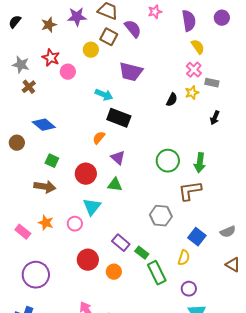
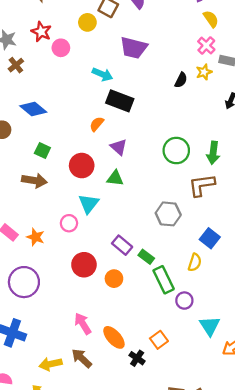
orange star: (46, 223) -> (35, 237), moved
purple circle: (189, 289) -> (184, 301), moved

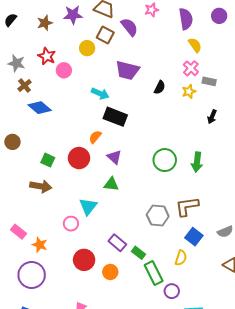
black semicircle: (181, 80) -> (160, 87), moved
blue diamond: (33, 109) -> (40, 108), moved
red circle: (82, 166) -> (79, 158), moved
brown L-shape: (202, 185) -> (187, 206), moved
orange star: (35, 237) -> (40, 245), moved

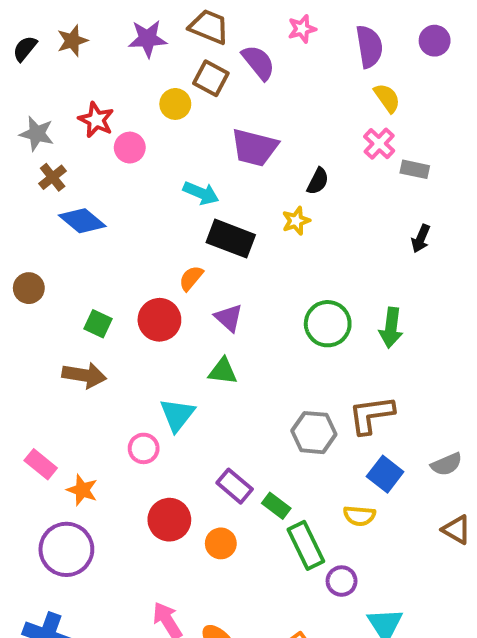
brown star: (45, 23) -> (72, 41), moved
yellow star: (189, 91) -> (296, 221), moved
yellow semicircle: (181, 258) -> (359, 516), turned 77

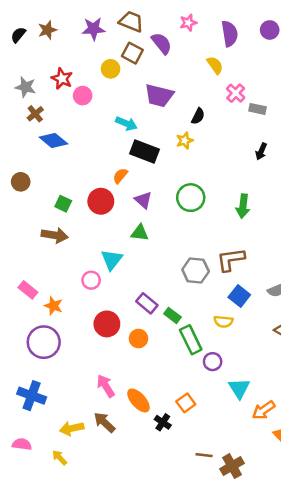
yellow semicircle: (387, 98) -> (215, 65), moved
green circle: (328, 324) -> (191, 198), moved

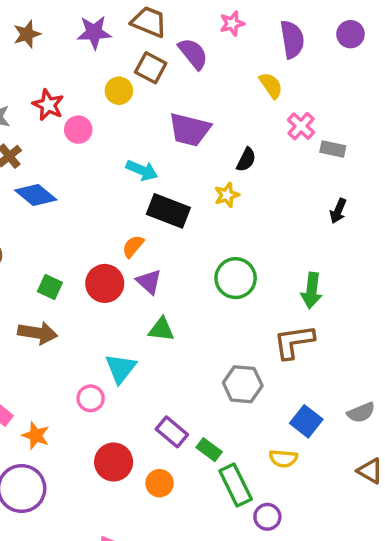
purple triangle: (143, 200) -> (149, 282), moved
brown L-shape: (231, 260) -> (294, 342), moved

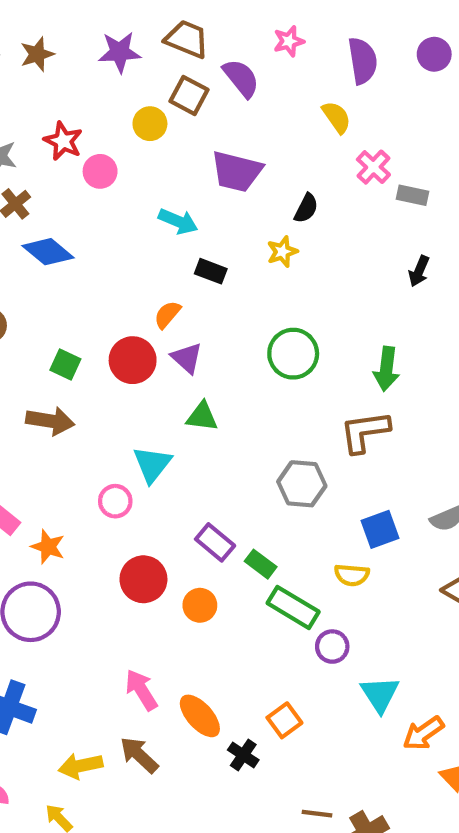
black rectangle: (168, 211) -> (211, 271), size x0.6
blue square: (306, 421) -> (380, 529), turned 32
green rectangle: (236, 485) -> (293, 607), turned -33

